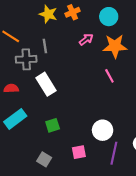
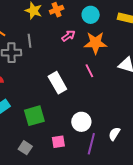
white rectangle: (46, 84) -> (57, 83), moved
green square: (53, 125) -> (34, 116), size x1.5

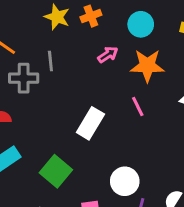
white rectangle: (57, 83) -> (90, 123), turned 60
green square: (34, 116) -> (56, 171), turned -35

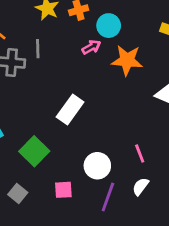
cyan circle: (141, 24) -> (109, 26), moved
pink line: (138, 107) -> (140, 154), moved

